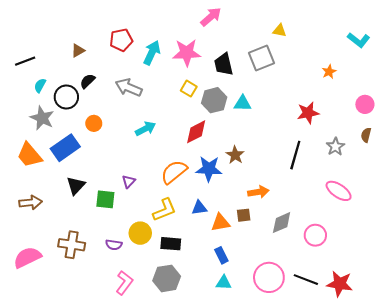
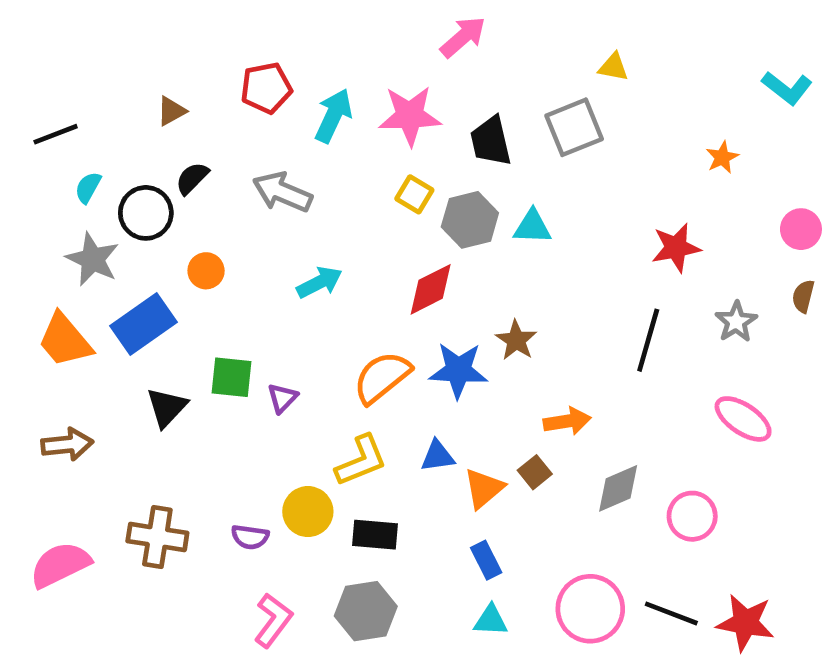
green square: (105, 199) -> (231, 377), moved
brown square: (244, 215) -> (535, 472), turned -32
orange triangle: (220, 223) -> (484, 488), turned -30

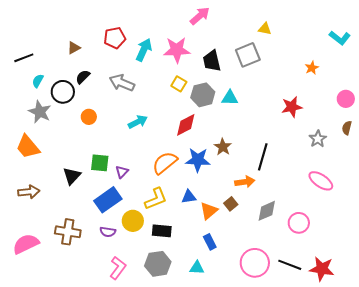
blue rectangle: (144, 324) -> (108, 200), moved
black line: (648, 340) -> (263, 157), moved
cyan triangle: (491, 620) -> (197, 268), moved

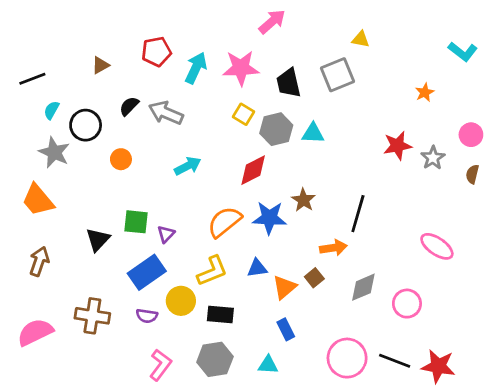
black semicircle: (83, 77) -> (129, 106), moved
gray star: (318, 139) -> (433, 158), moved
brown arrow: (29, 192) -> (39, 261), turned -65

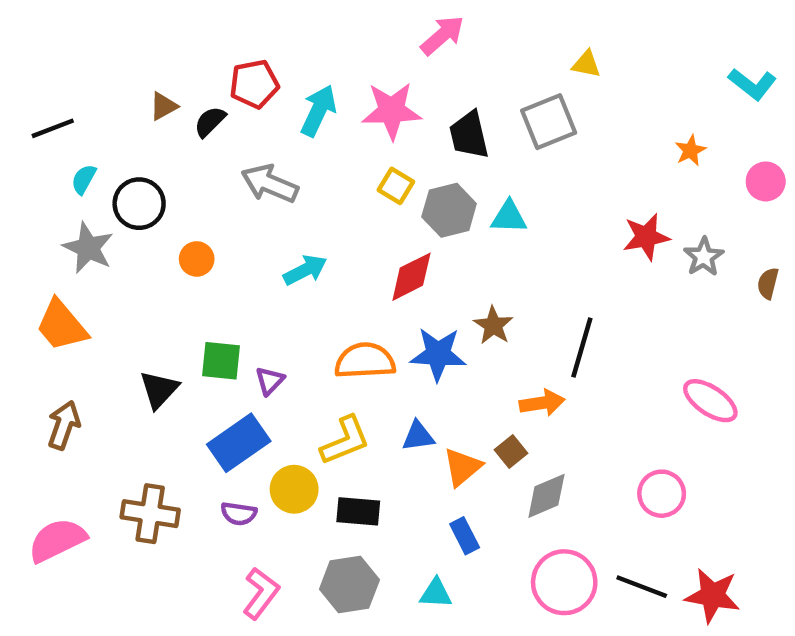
black semicircle: (129, 106) -> (210, 122), moved
pink circle: (471, 135) -> (766, 181), moved
orange semicircle: (224, 222) -> (365, 361), turned 36
gray diamond: (363, 287) -> (546, 496), moved

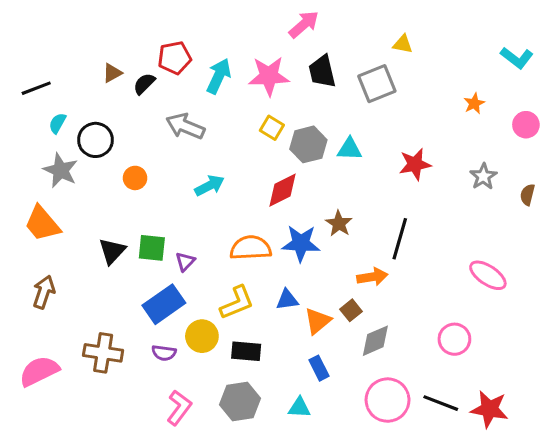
black trapezoid: (469, 135) -> (322, 71), moved
red star: (646, 237) -> (415, 164), moved
black triangle: (159, 390) -> (112, 251), moved

